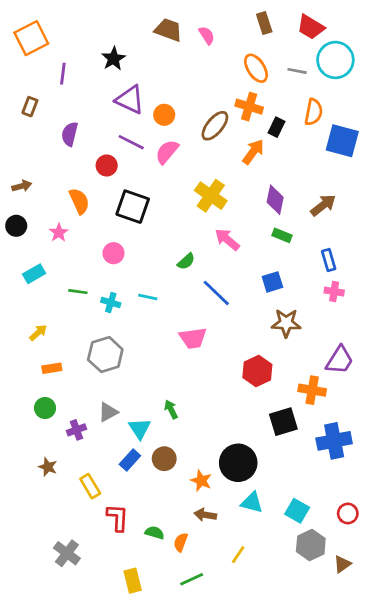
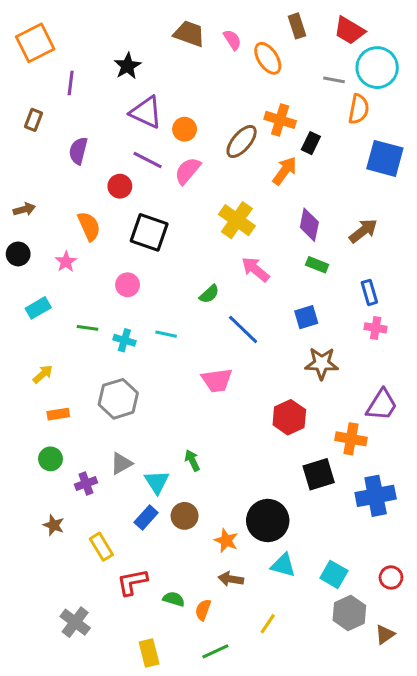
orange ellipse: (256, 68) -> (268, 58), moved
orange semicircle: (314, 112) -> (359, 109), moved
red L-shape: (118, 518) -> (132, 582), turned -104

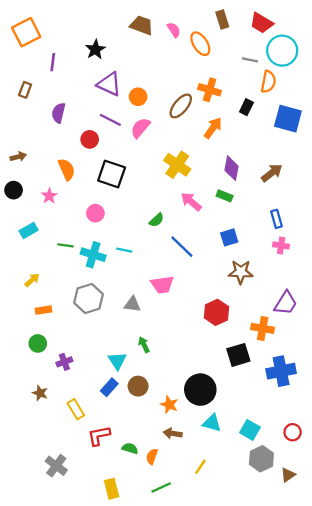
black rectangle: (311, 143) -> (246, 107), moved
green rectangle: (317, 265) -> (225, 196), moved
cyan cross: (124, 340) -> (93, 255), size x1.5
gray triangle: (121, 463) -> (132, 304), moved, turned 36

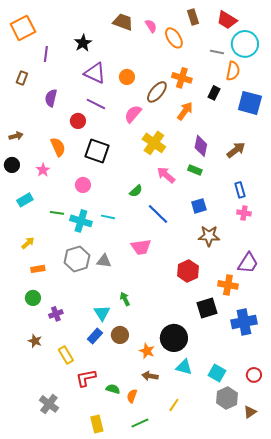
orange circle: (138, 97) -> (127, 77), moved
pink semicircle: (140, 128) -> (133, 114), moved
gray triangle: (132, 304) -> (104, 261), moved

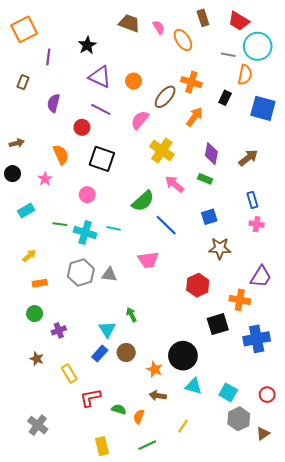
green semicircle: (136, 191) -> (143, 201), size x1.6
gray cross: (49, 404) -> (38, 425), moved

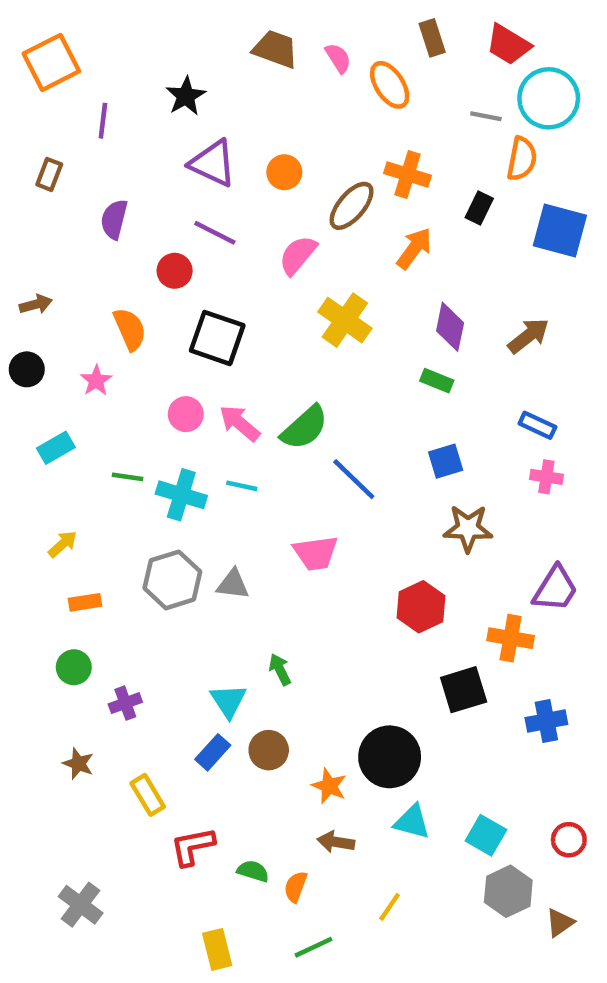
pink arrow: (175, 184) -> (240, 423), moved
blue rectangle: (252, 200) -> (537, 425), turned -49
blue cross: (257, 339) -> (546, 721), size x0.7

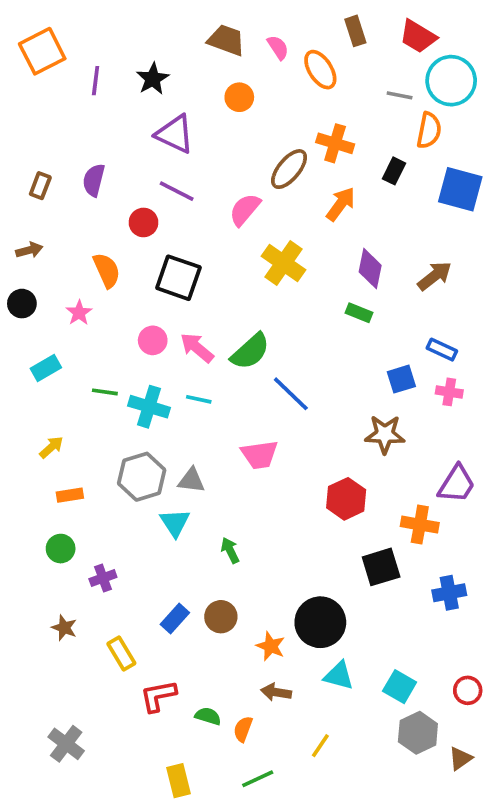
purple line: (103, 121) -> (96, 81), moved
orange circle: (284, 172) -> (239, 97), moved
brown rectangle: (49, 174) -> (40, 186), moved
blue square: (446, 461) -> (401, 379), moved
cyan triangle: (228, 701) -> (175, 523), moved

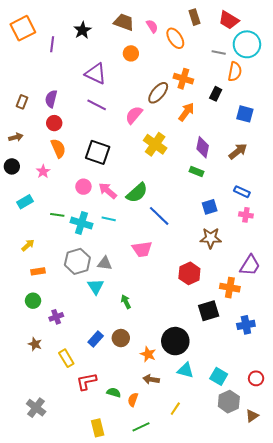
black star: (153, 79) -> (82, 30), moved
blue square: (460, 189) -> (245, 114), moved, size x0.7
red circle: (143, 222) -> (54, 123), moved
blue square: (401, 379) -> (210, 207), moved

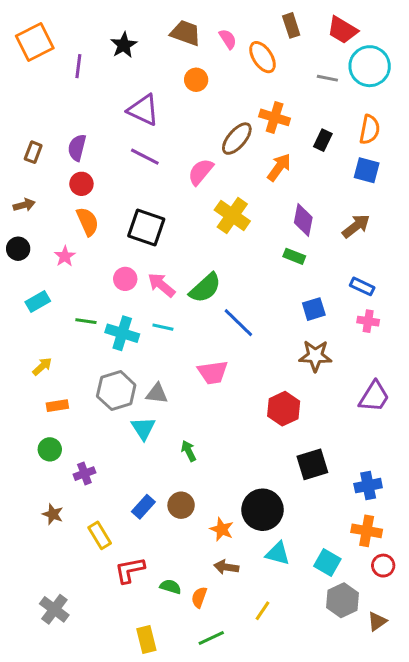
orange semicircle: (235, 72) -> (370, 130), moved
orange cross: (230, 288) -> (367, 531), moved

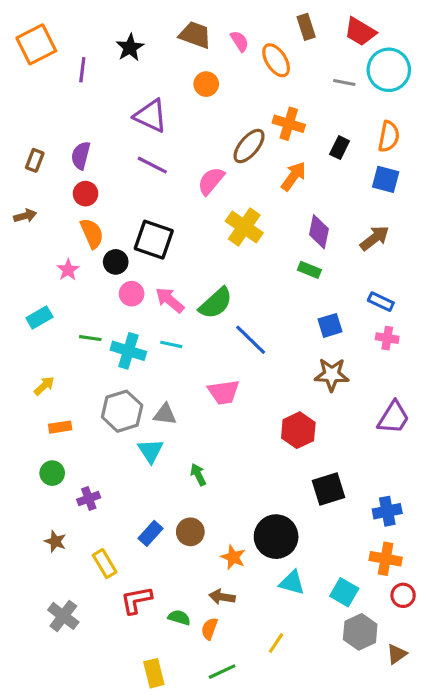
black circle: (18, 249) -> (116, 262), moved
brown arrow: (226, 567) -> (222, 597), moved
gray cross: (54, 609) -> (63, 616), moved

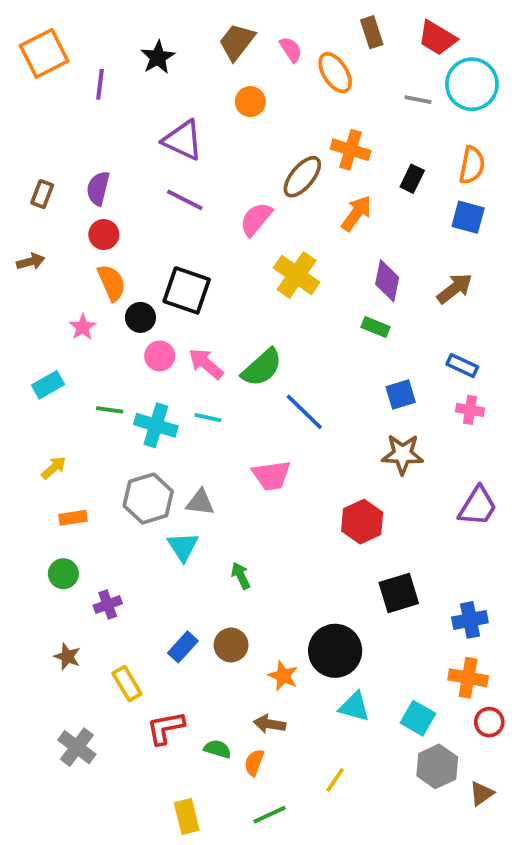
brown trapezoid: (195, 35) -> (237, 42), turned -72

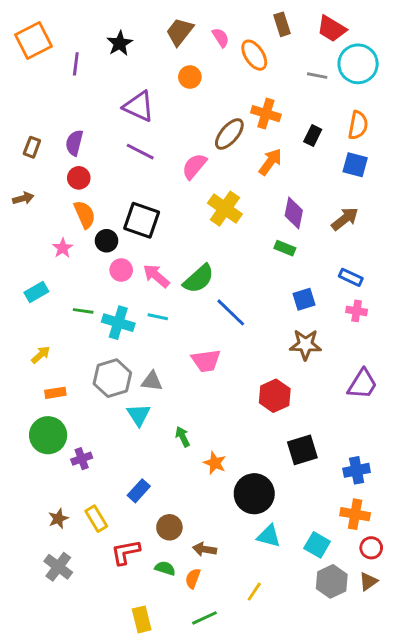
green circle: (63, 574) -> (48, 435), size x1.6
brown circle: (231, 645) -> (169, 527), moved
brown star: (67, 657) -> (58, 519), moved, turned 30
orange star: (283, 676) -> (215, 463), moved
brown triangle: (482, 793) -> (368, 581), moved

